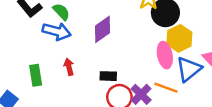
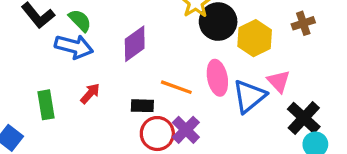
yellow hexagon: (179, 38) -> (255, 38), moved
red arrow: (69, 67) -> (90, 94), turned 56
orange line: (166, 88) -> (176, 87), moved

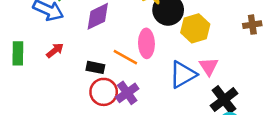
brown cross: (303, 23) -> (252, 25), moved
pink ellipse: (217, 78) -> (146, 43), moved

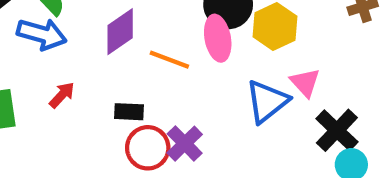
pink ellipse: (146, 43) -> (218, 38), moved
orange line: (125, 57) -> (169, 60), moved

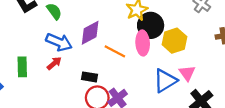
blue arrow: (42, 34) -> (59, 42), moved

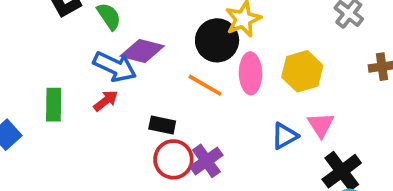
black circle: (151, 25) -> (217, 40), moved
purple diamond: (90, 33) -> (142, 51), moved, turned 40
blue triangle: (165, 81) -> (285, 136), size x0.7

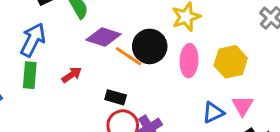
black circle: (217, 40) -> (150, 46), moved
blue arrow: (115, 67) -> (33, 40), moved, turned -92
orange line: (205, 85) -> (129, 56), moved

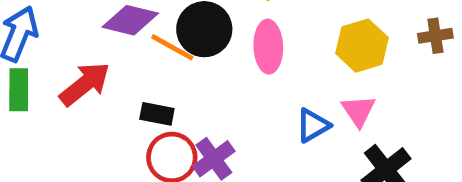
yellow hexagon: (231, 62) -> (362, 46), moved
red arrow: (72, 75) -> (85, 84), size x1.6

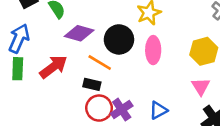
orange line: (172, 47) -> (100, 62), moved
blue triangle: (313, 125) -> (158, 110), moved

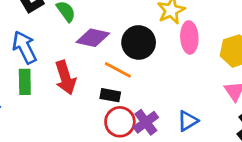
blue arrow: (19, 38) -> (24, 47), turned -48
pink ellipse: (153, 50) -> (189, 37), moved
red arrow: (53, 67) -> (65, 78), turned 112

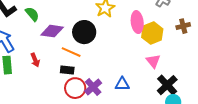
pink ellipse: (189, 37) -> (137, 22), moved
red arrow: (65, 78) -> (35, 60), size x0.6
blue triangle: (188, 121) -> (122, 84), turned 35

